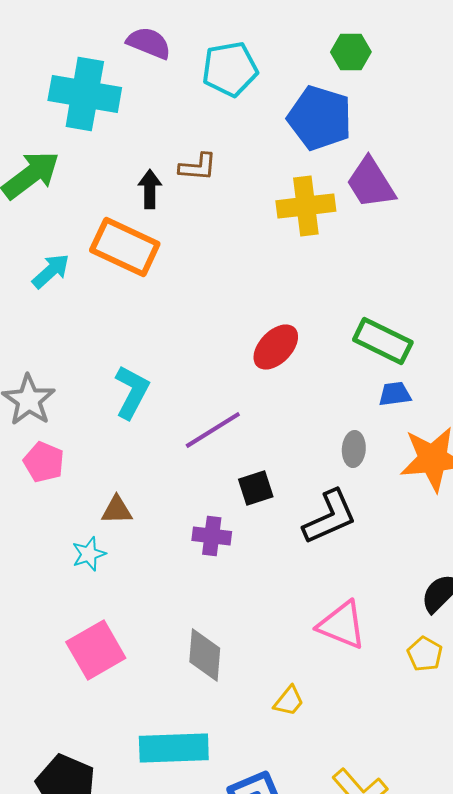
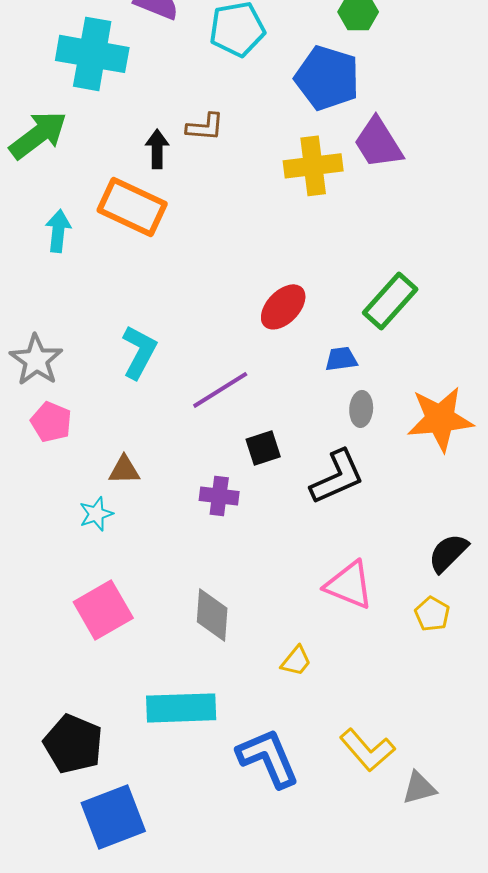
cyan arrow: (51, 271) -> (58, 231), turned -42
green rectangle: (383, 341) -> (390, 301), turned -74
blue trapezoid: (395, 394) -> (341, 359), moved

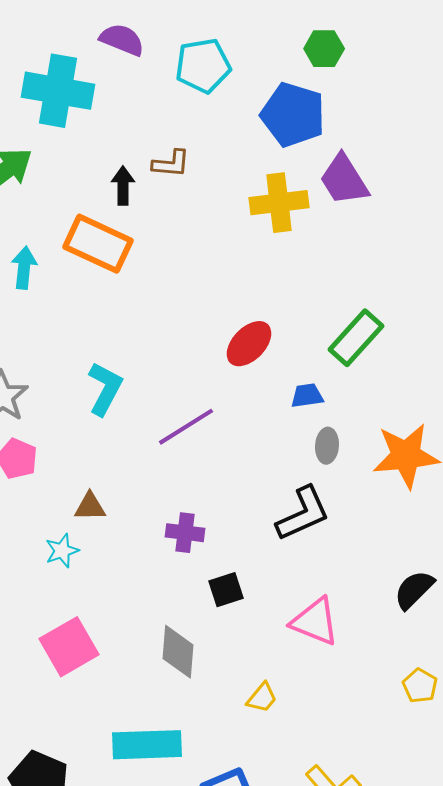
black square: (263, 448) -> (226, 590), moved
yellow pentagon: (432, 614) -> (420, 686), moved

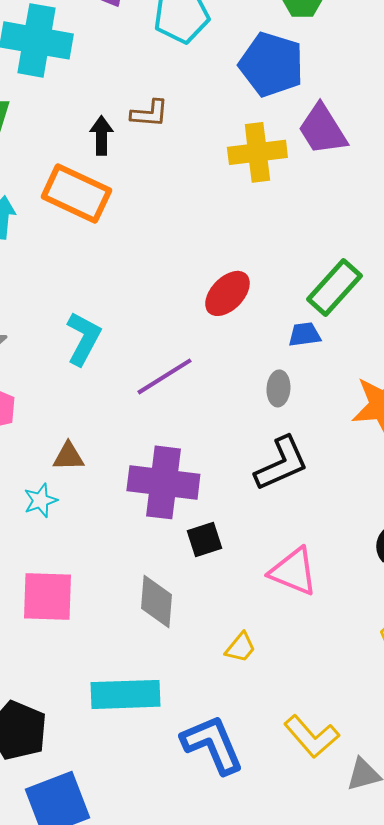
blue trapezoid: (307, 396) -> (304, 334), moved
gray ellipse: (327, 446) -> (278, 388), moved
purple cross: (185, 533) -> (163, 482), size x1.8
pink square: (69, 647) -> (47, 596), turned 32

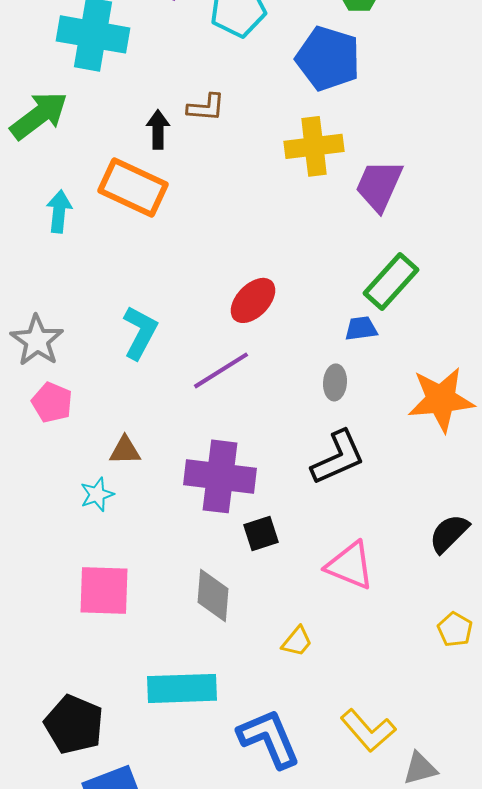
purple trapezoid: (322, 129) -> (379, 185), moved, turned 56
red ellipse: (227, 293) -> (253, 300), moved

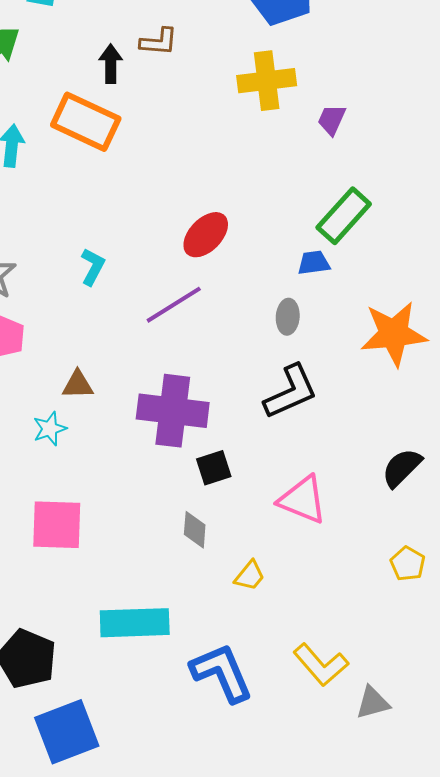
purple trapezoid: (379, 185) -> (332, 120), size x0.6
cyan L-shape: (140, 332) -> (93, 267), size x0.7
gray diamond: (213, 595) -> (195, 530), moved, size x0.7

